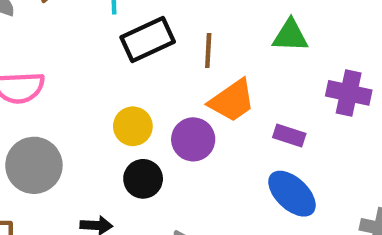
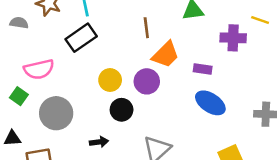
black rectangle: (148, 40) -> (81, 38), moved

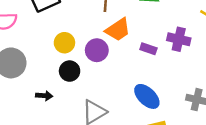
purple cross: (233, 38) -> (179, 39), moved
blue ellipse: (210, 103) -> (147, 96), moved

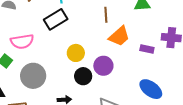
purple circle: (97, 50) -> (103, 66), moved

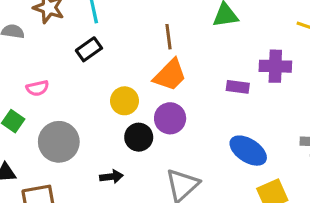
black rectangle: (56, 19) -> (89, 49), size x0.7
orange trapezoid: (119, 36) -> (170, 75), moved
pink semicircle: (22, 41) -> (38, 88), size x0.6

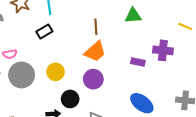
yellow circle: (125, 101) -> (56, 72), moved
black circle: (139, 137) -> (70, 99), moved
gray circle: (59, 142) -> (22, 75), moved

